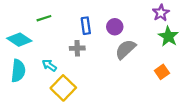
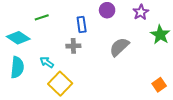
purple star: (161, 13) -> (141, 12), moved
purple circle: (115, 27) -> (107, 10), moved
orange square: (162, 72) -> (159, 85), moved

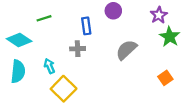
purple star: (141, 12) -> (159, 15), moved
cyan arrow: (47, 62) -> (49, 66), turned 32
orange square: (159, 85) -> (165, 78), moved

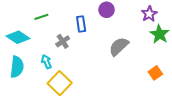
gray cross: (78, 49) -> (63, 41), moved, turned -32

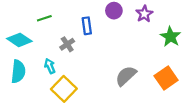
purple star: (149, 14) -> (144, 14), moved
gray semicircle: (119, 46) -> (126, 76), moved
orange square: (155, 73) -> (166, 78), size x1.5

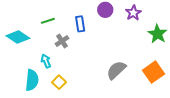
green line: (44, 18) -> (48, 21), moved
cyan semicircle: (18, 71) -> (32, 80), moved
yellow square: (64, 89) -> (59, 82), size x0.6

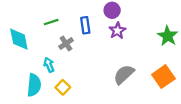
purple star: (133, 13) -> (117, 31), moved
cyan diamond: (18, 37) -> (19, 39), turned 45

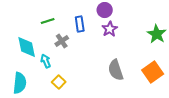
cyan diamond: (19, 39) -> (27, 47), moved
gray semicircle: (124, 74) -> (116, 70), turned -65
cyan semicircle: (34, 85) -> (20, 83), moved

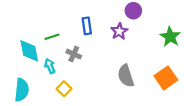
purple circle: (105, 10) -> (133, 11), moved
green line: (48, 21) -> (52, 37), moved
gray cross: (62, 41) -> (74, 54), moved, turned -32

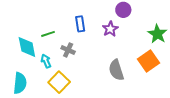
orange square: (166, 78) -> (148, 61), moved
yellow square: (64, 89) -> (59, 82), size x1.5

